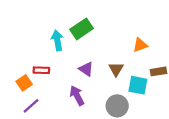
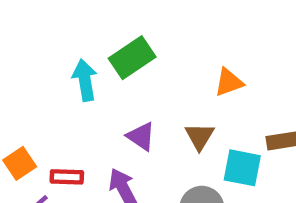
orange triangle: (140, 45) -> (229, 82), moved
red rectangle: (41, 70) -> (67, 177), moved

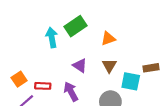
orange triangle: (229, 82) -> (108, 39), moved

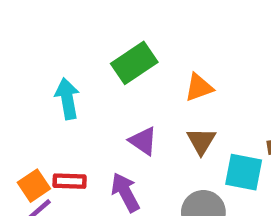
cyan arrow: (52, 37) -> (67, 99), moved
orange square: (19, 79) -> (34, 186), moved

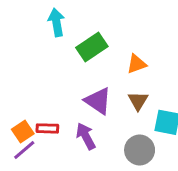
cyan arrow: (67, 99) -> (57, 22), moved
purple triangle: (143, 141) -> (98, 101), size x1.4

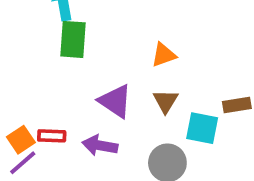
green rectangle: (92, 47) -> (73, 39), moved, turned -52
purple arrow: (86, 136) -> (100, 145), turned -52

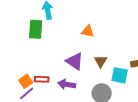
green rectangle: (73, 39) -> (36, 29), moved
orange triangle: (164, 55) -> (88, 31), moved, turned 32

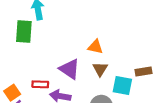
orange triangle: (88, 31) -> (95, 47), moved
red rectangle: (42, 79) -> (40, 84), moved

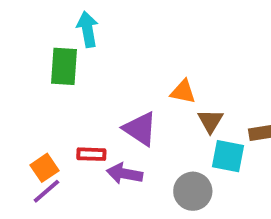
brown triangle: (100, 69) -> (210, 121), moved

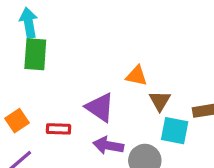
cyan arrow: (87, 29) -> (29, 23), moved
orange square: (45, 168) -> (17, 121), moved
purple arrow: (125, 174) -> (108, 146), moved

